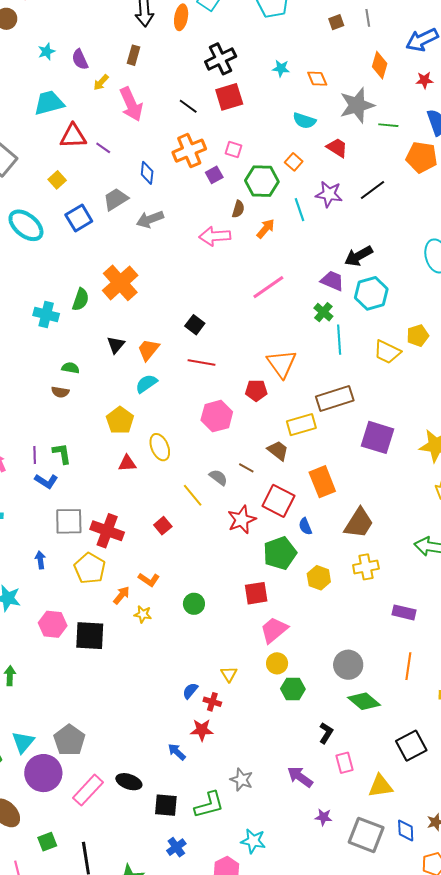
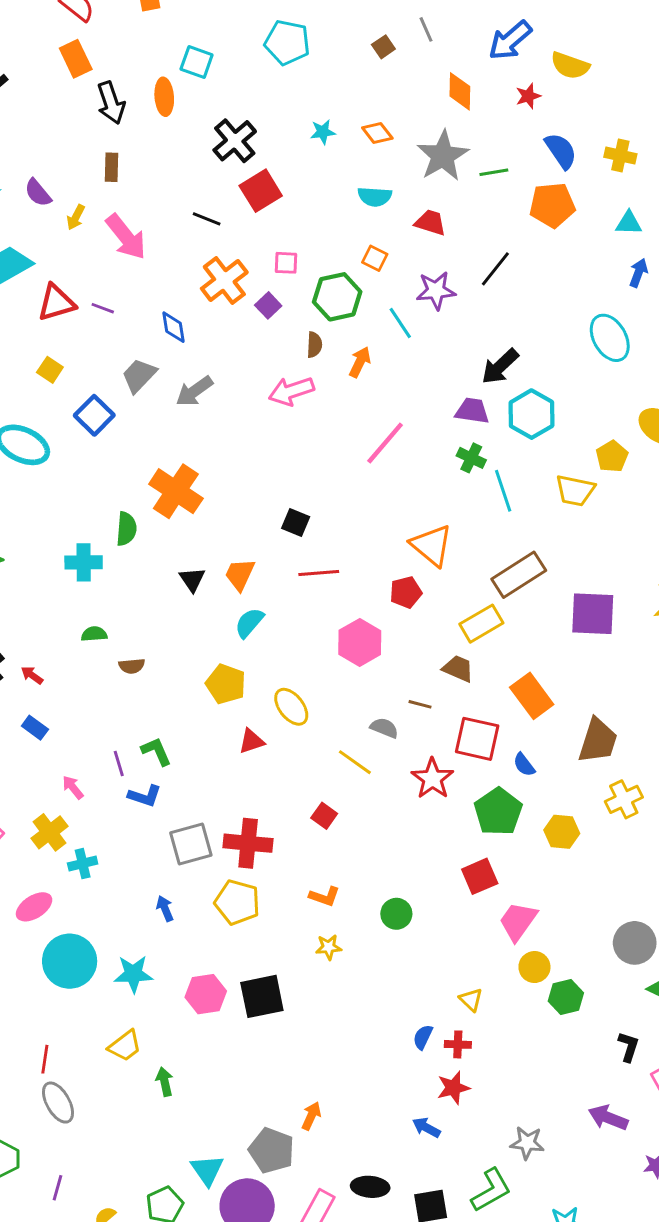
green semicircle: (70, 368) -> (94, 634), moved
orange arrow: (121, 595) -> (311, 1116), moved

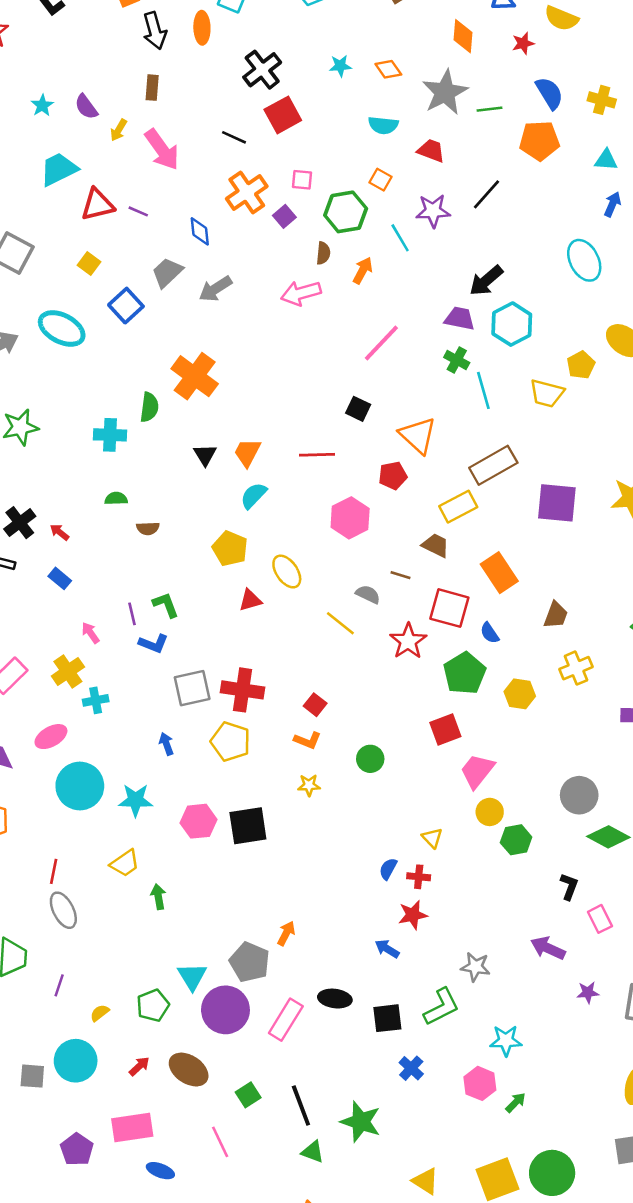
black square: (296, 523) -> (358, 409), moved
brown trapezoid: (598, 741) -> (556, 615), size x0.7
red square: (324, 816) -> (315, 705), moved

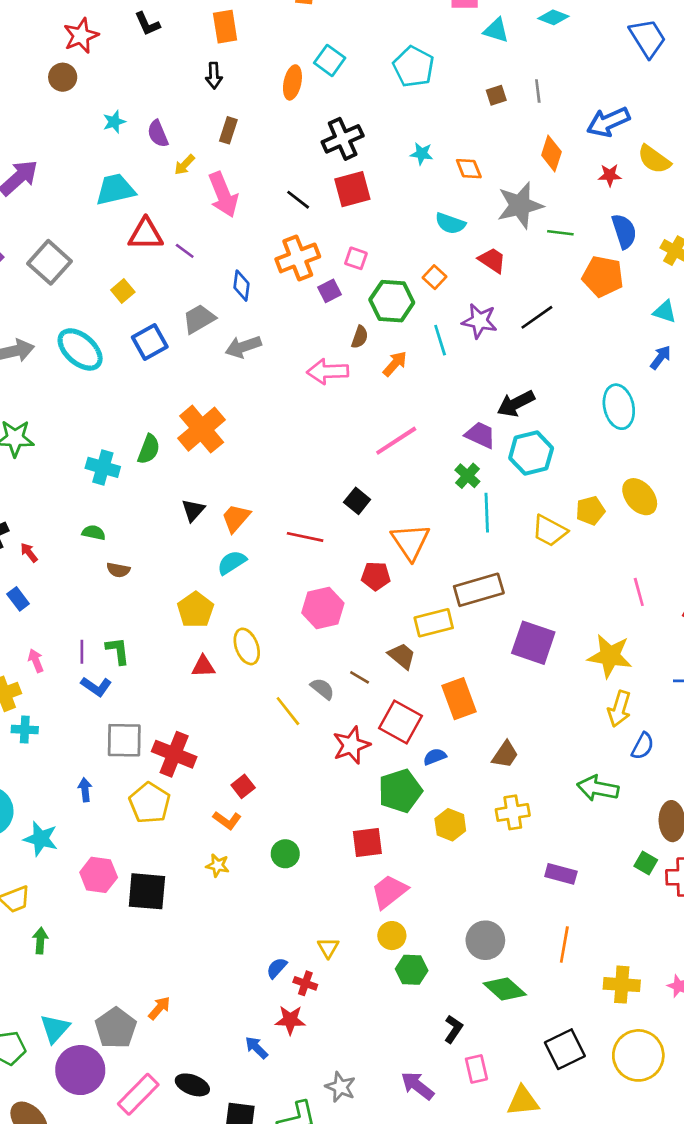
black arrow: (155, 31) -> (214, 76), moved, size x0.7
blue semicircle: (490, 633) -> (435, 757), turned 90

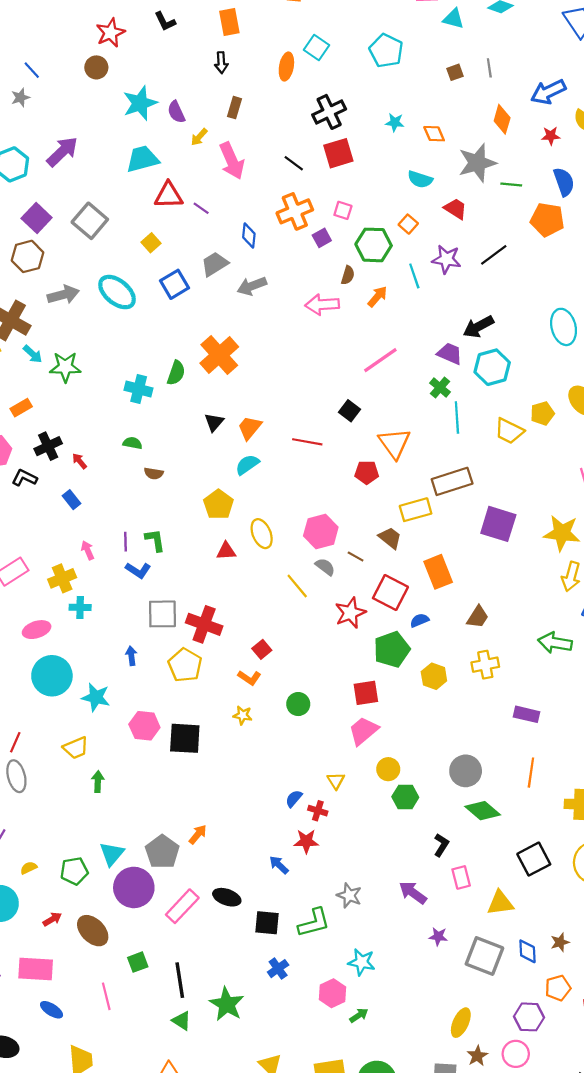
cyan star: (114, 122) -> (140, 103), size x1.8
pink hexagon: (323, 608) -> (321, 531), moved
pink trapezoid: (389, 892) -> (363, 731), moved

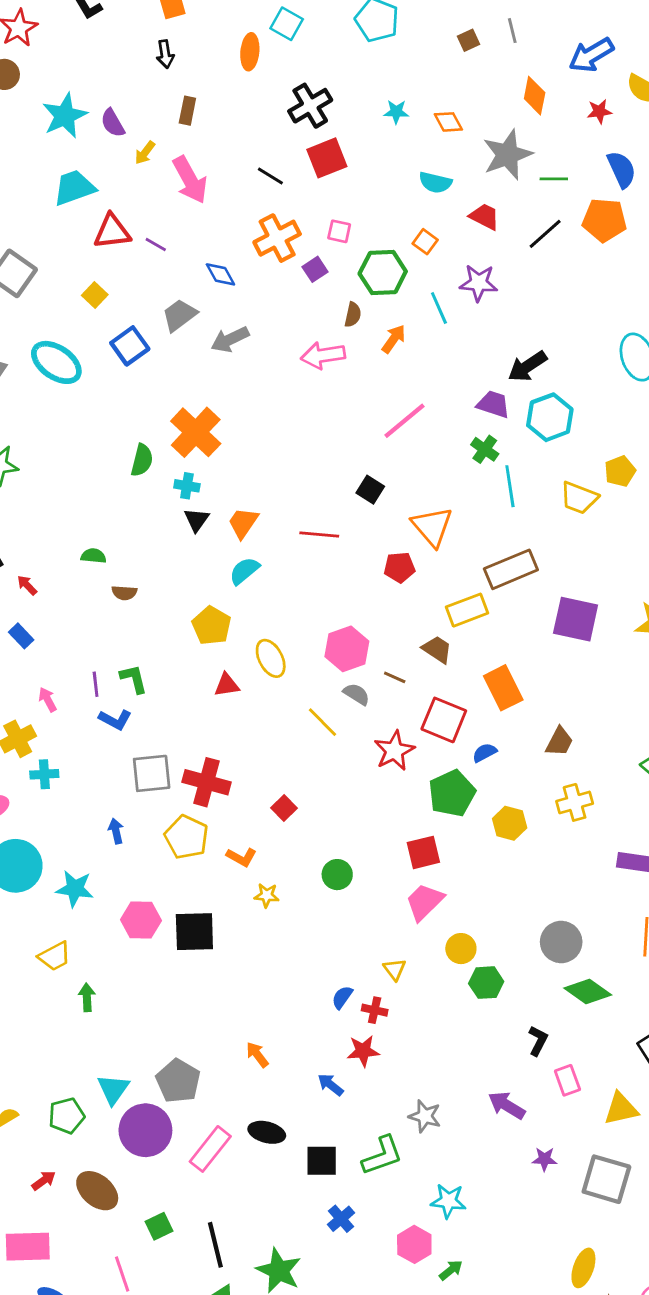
blue diamond: (249, 236) -> (220, 274), turned -30
black line: (494, 255) -> (545, 234), moved
cyan cross: (139, 389) -> (187, 486), moved, size x0.7
orange L-shape: (249, 678) -> (241, 857), moved
orange arrow: (198, 834) -> (257, 1055), moved, turned -72

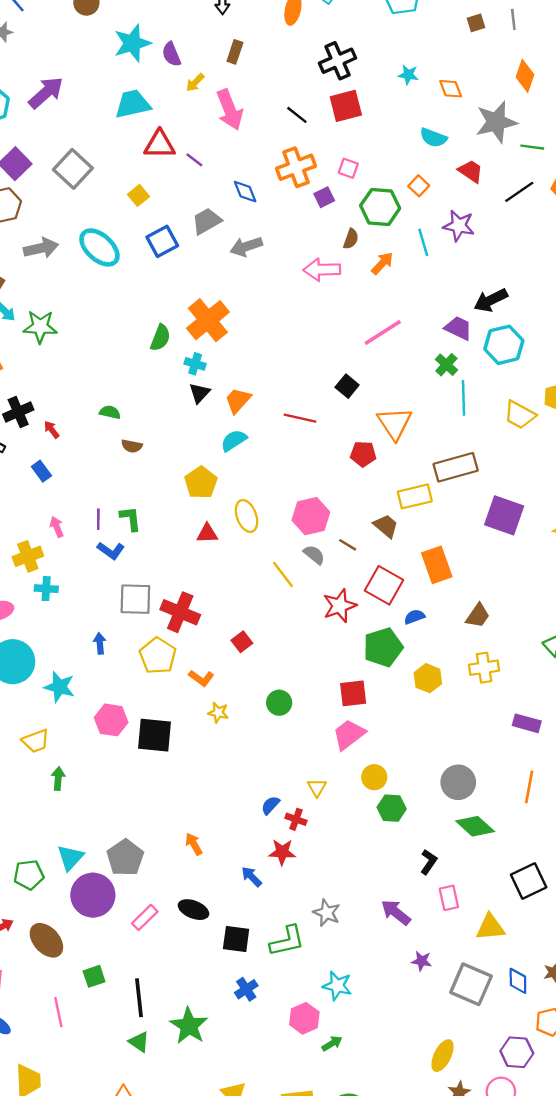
pink rectangle: (210, 1149) -> (145, 917), size x0.7

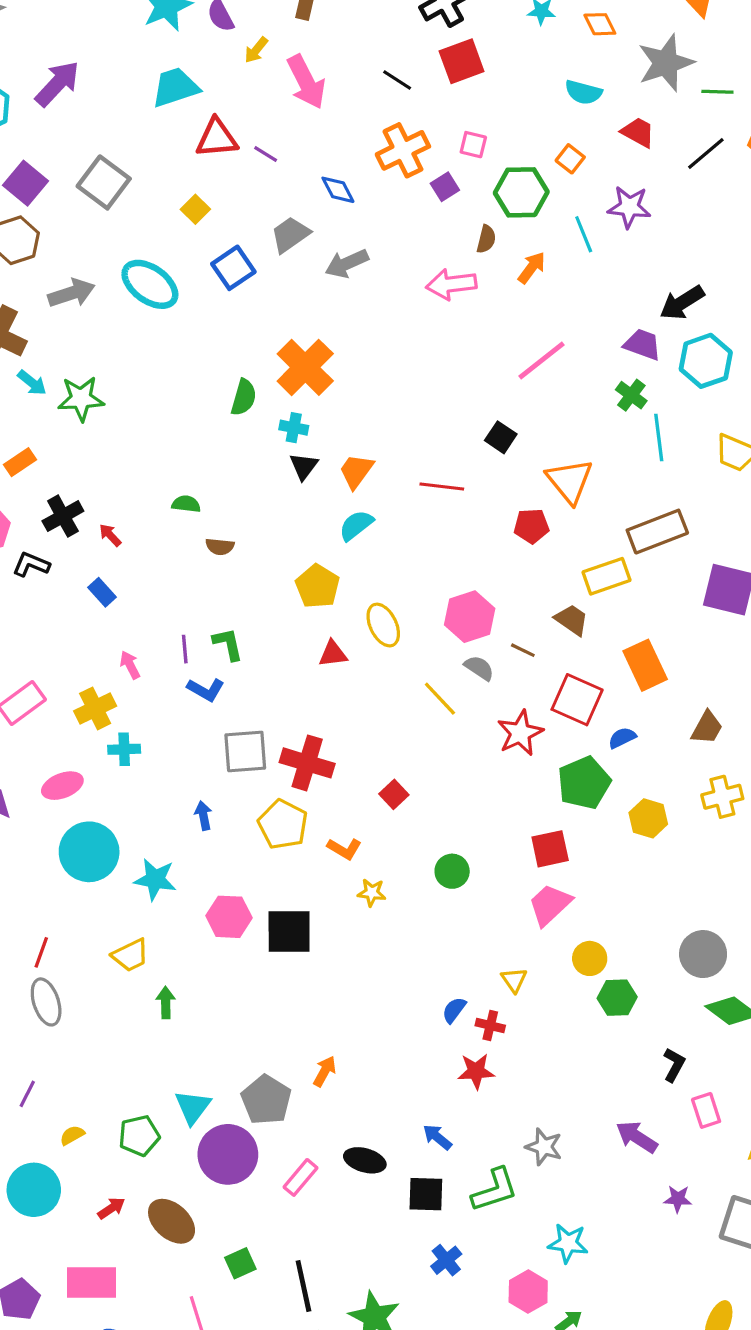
orange arrow: (194, 844) -> (325, 1071), moved, turned 65
blue arrow: (251, 877) -> (437, 1137), moved

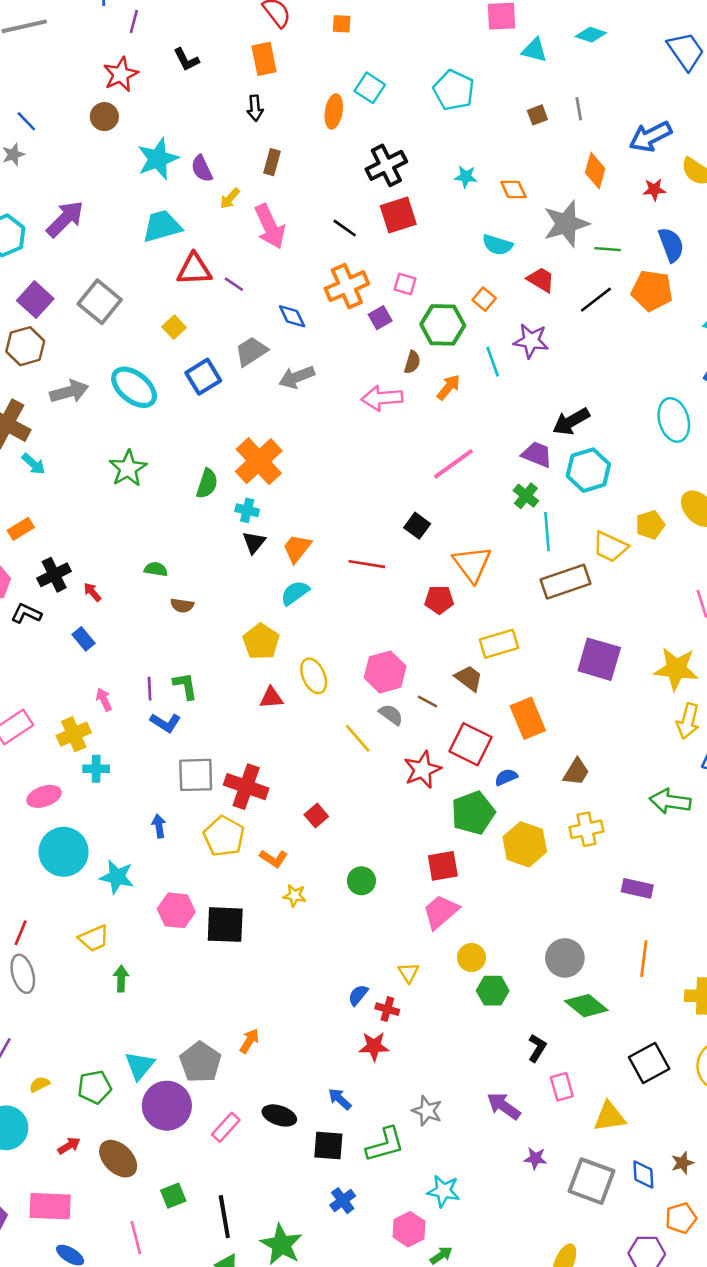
green star: (81, 399) -> (128, 468), moved, turned -30
brown rectangle: (657, 532) -> (566, 582), moved
yellow hexagon: (648, 818) -> (525, 844), size x1.4

